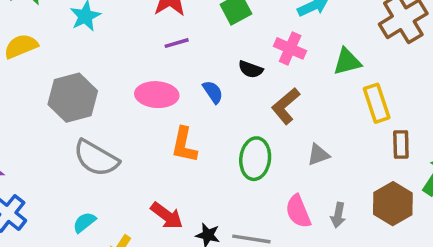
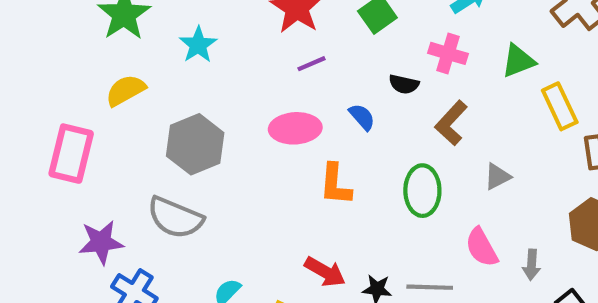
gray semicircle: (96, 158) -> (175, 218), moved
gray arrow: (338, 215) -> (531, 265), moved

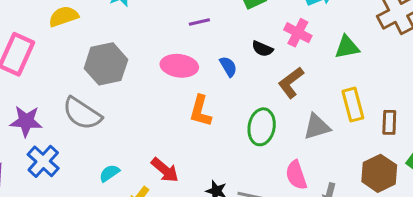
yellow rectangle: (560, 106) -> (353, 105), moved
gray triangle: (497, 176) -> (317, 127), size x1.4
red arrow: (325, 272) -> (165, 170), moved

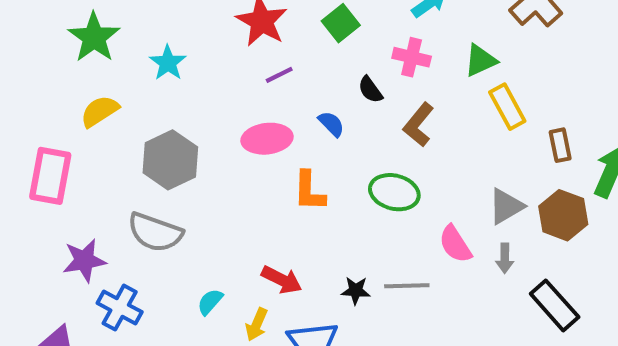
black semicircle: (262, 49) -> (370, 90), turned 45
yellow rectangle: (353, 105) -> (507, 107), moved
green ellipse: (262, 127) -> (394, 192), turned -72
gray triangle: (317, 127) -> (506, 206), moved

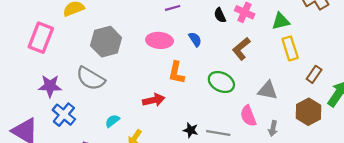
black semicircle: (370, 90) -> (220, 15), moved
brown rectangle: (560, 145) -> (314, 74), turned 35
gray triangle: (506, 206) -> (268, 90), moved, turned 30
red arrow: (282, 280) -> (154, 100), moved, turned -50

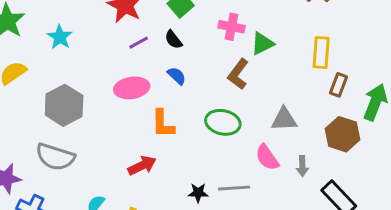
black semicircle: (220, 15) -> (173, 40), moved
green triangle: (281, 21) -> (262, 44), moved
yellow rectangle: (290, 48) -> (321, 53), moved, turned 35

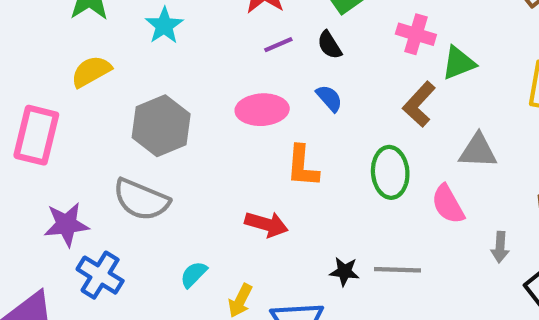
gray triangle: (284, 119) -> (478, 151), moved
green ellipse: (223, 122) -> (390, 172), turned 68
pink semicircle: (267, 157) -> (448, 204), moved
red arrow: (142, 166) -> (266, 224), turned 36

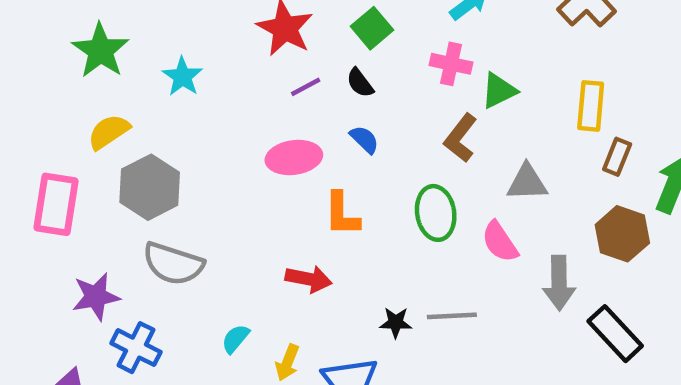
gray hexagon: (161, 126) -> (150, 187), moved
gray arrow: (500, 247) -> (559, 283), size x1.6

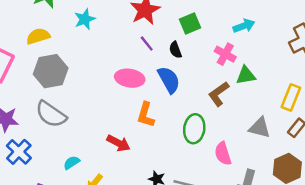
purple line: (306, 87) -> (147, 44), turned 63
blue semicircle: (364, 139) -> (169, 80), size x1.6
gray triangle: (527, 182) -> (260, 128), moved

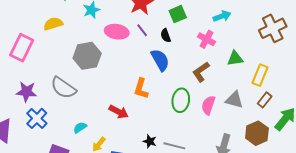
gray hexagon: (51, 71) -> (87, 56), moved
green triangle: (246, 75) -> (235, 58), moved
pink ellipse: (130, 78) -> (117, 32), moved
pink semicircle: (223, 154) -> (208, 105), moved, turned 36

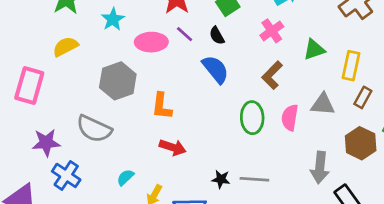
pink cross: (207, 39) -> (272, 31), turned 36
orange L-shape: (141, 89) -> (162, 106), moved

